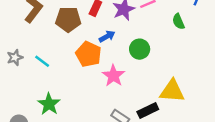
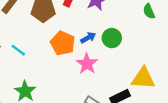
blue arrow: (107, 36) -> (88, 38), moved

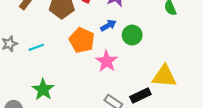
blue arrow: (88, 38) -> (108, 25), moved
cyan line: (18, 50) -> (36, 47), turned -56

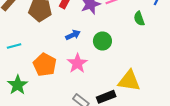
blue arrow: (108, 25) -> (73, 35), moved
orange pentagon: (82, 40) -> (45, 65), moved

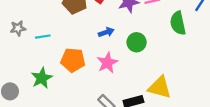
green semicircle: (139, 19) -> (178, 23), size x1.5
orange pentagon: (45, 65) -> (73, 60), turned -30

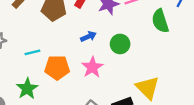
cyan line: (43, 37) -> (32, 52), moved
yellow triangle: (160, 87) -> (148, 88), turned 35

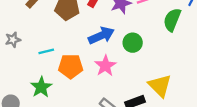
green semicircle: (160, 21) -> (172, 20), turned 40
blue arrow: (88, 36) -> (101, 35), size x1.6

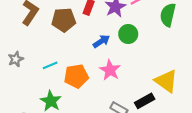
blue arrow: (101, 35) -> (101, 41), size x0.7
green circle: (133, 43) -> (128, 34), moved

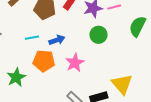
blue arrow: (101, 41) -> (57, 40), moved
cyan line: (50, 65) -> (32, 38), moved

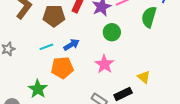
pink star: (75, 63) -> (104, 64), moved
yellow triangle: (122, 84) -> (144, 77), size x0.6

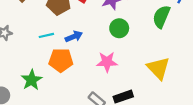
pink star: (104, 64) -> (107, 62), turned 30
yellow triangle: (144, 77) -> (158, 68), moved, size x1.6

